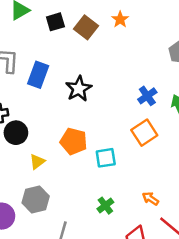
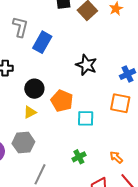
black star: (79, 89) -> (86, 65), moved, turned -30
black circle: (16, 133) -> (34, 89), moved
orange square: (144, 133) -> (120, 103), turned 35

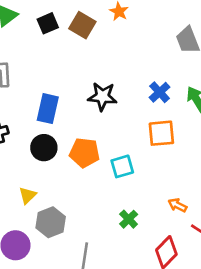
blue rectangle: (42, 42) -> (48, 109), moved
yellow triangle: (30, 112) -> (27, 195), moved

